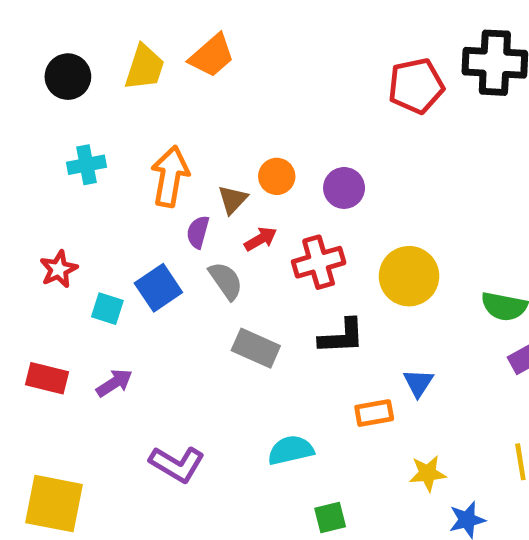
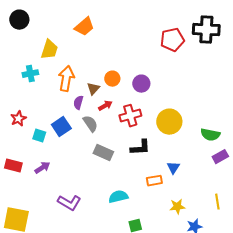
yellow trapezoid: (144, 67) -> (49, 50), moved
black circle: (68, 77) -> (19, 20), moved

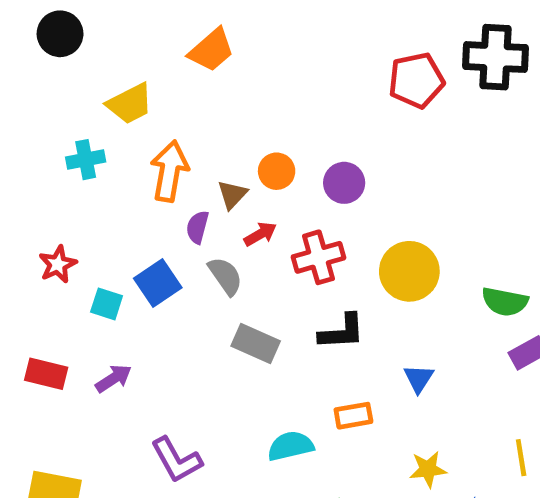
yellow trapezoid: (49, 50) -> (130, 104), turned 45
orange rectangle: (154, 181) -> (353, 416), moved
purple L-shape: (69, 203) -> (176, 460), turned 30

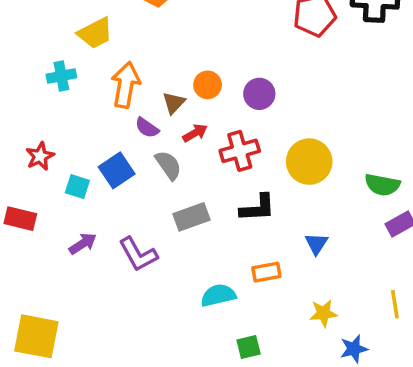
purple semicircle: (197, 227) -> (147, 128), turned -70
gray rectangle: (256, 343) -> (192, 217), turned -44
red rectangle: (46, 374) -> (20, 219), moved
purple L-shape: (176, 460) -> (138, 254), moved

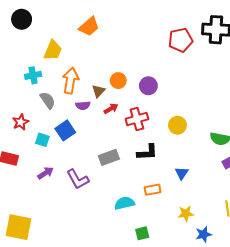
yellow trapezoid: (95, 33) -> (53, 50), turned -40
purple semicircle: (147, 128) -> (83, 106), turned -40
yellow circle: (309, 162) -> (177, 125), size x0.7
gray semicircle: (168, 165) -> (48, 100), moved

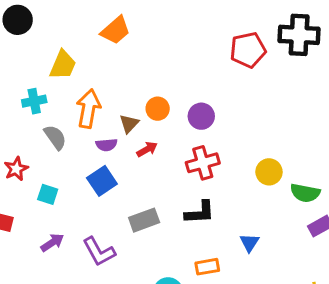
red cross: (137, 119) -> (203, 163), moved
yellow circle: (177, 125) -> (269, 172), moved
blue square: (65, 130) -> (102, 181), moved

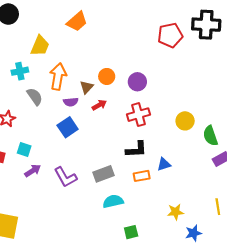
green semicircle: (305, 193) -> (210, 136), turned 60
cyan square: (48, 194) -> (24, 149), moved
gray rectangle: (144, 220) -> (104, 174), moved
blue triangle: (249, 243) -> (164, 164), moved, turned 40
orange rectangle: (207, 267) -> (142, 176), moved

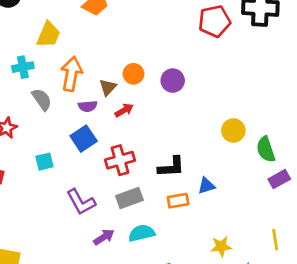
red cross: (138, 115) -> (120, 160), moved
cyan square: (24, 149) -> (44, 162), moved, turned -32
purple arrow: (33, 171) -> (104, 237), moved

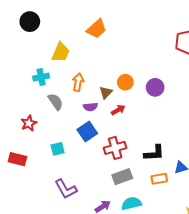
orange arrow: (71, 74) -> (78, 82), size x0.7
purple L-shape: (81, 202) -> (66, 189), moved

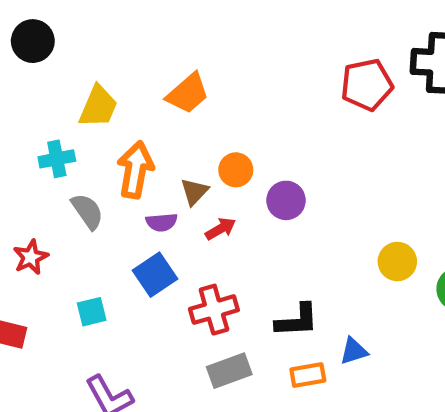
orange trapezoid: (97, 29) -> (188, 93), moved
orange arrow: (78, 82) -> (135, 170), size x1.4
purple circle: (155, 87) -> (286, 200), moved

